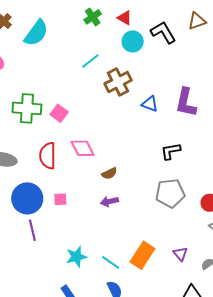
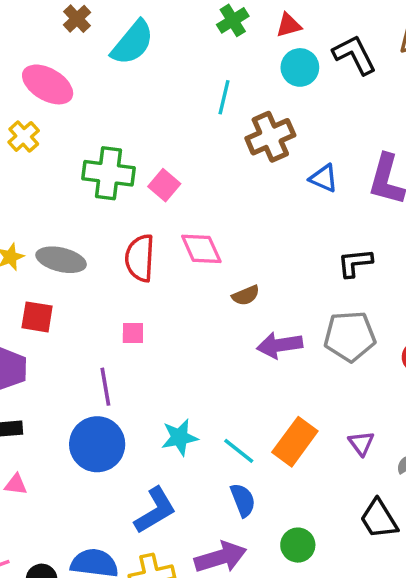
red triangle: (125, 18) -> (289, 25), turned -49
cyan line: (90, 61) -> (224, 97), turned -42
blue circle: (27, 198) -> (97, 444), moved
pink square: (60, 199) -> (133, 333), moved
purple arrow: (109, 201) -> (280, 345), moved, size x1.4

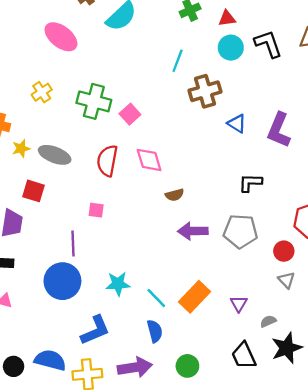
yellow cross: (24, 136) -> (42, 92), moved

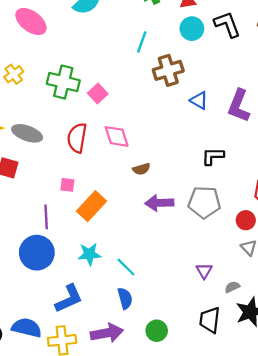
orange rectangle: (195, 297) -> (91, 206), moved
black trapezoid: (244, 356) -> (210, 320), turned 32

